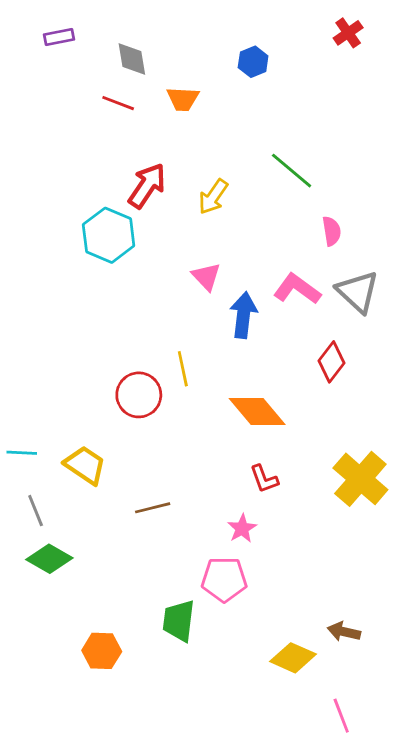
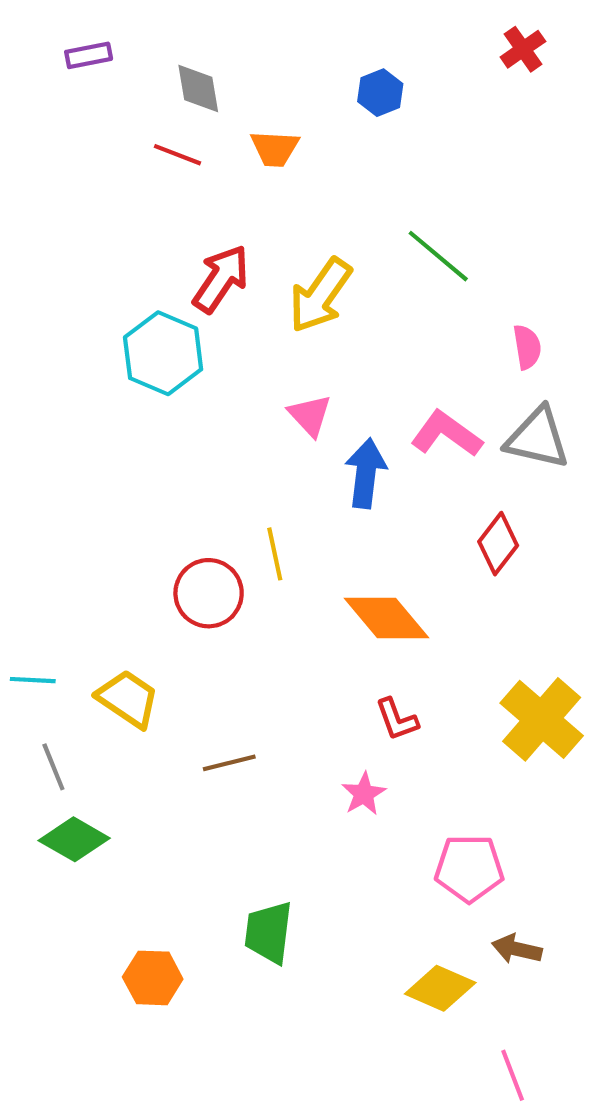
yellow arrow: (213, 197) -> (320, 295), size x1.4
pink semicircle: (332, 231) -> (527, 347), moved
gray triangle: (358, 292) -> (537, 438), turned -30
pink pentagon: (224, 579) -> (469, 868), moved

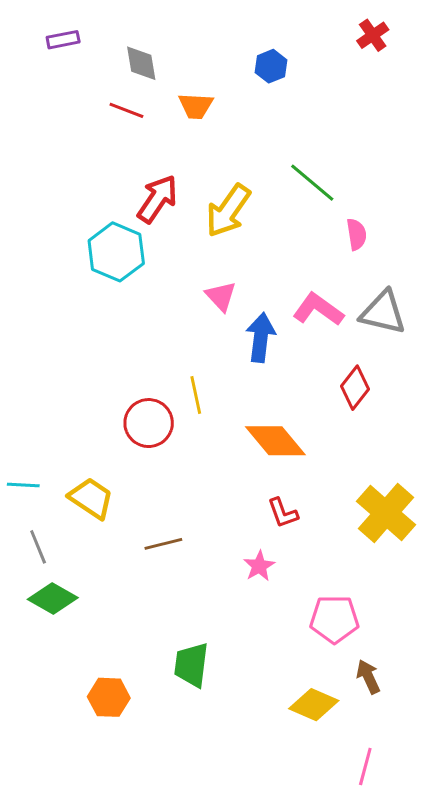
pink semicircle: (527, 347) -> (357, 234), moved
brown arrow: (517, 949) -> (368, 677), turned 52
pink line: (513, 1075) -> (365, 767), turned 36

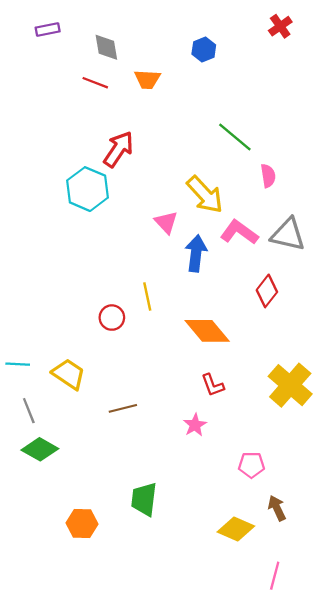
yellow arrow: (228, 211) -> (205, 195), moved, turned -78
red circle: (149, 423) -> (112, 318), size x0.7
pink pentagon: (334, 619) -> (251, 465), size x0.7

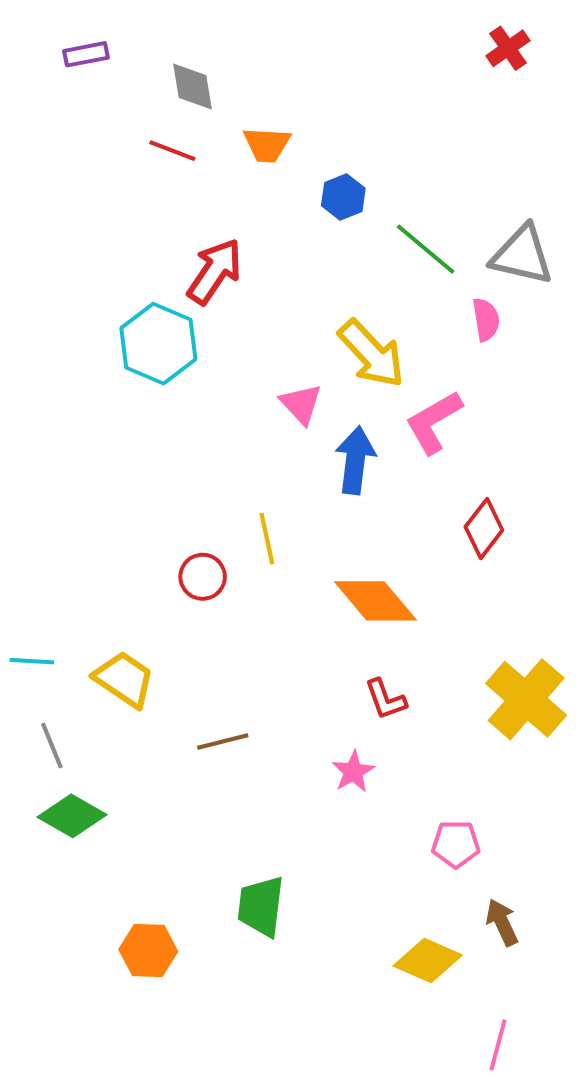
blue hexagon: (204, 49) -> (343, 197), moved
pink L-shape: (239, 232) -> (434, 422), turned -66
gray triangle: (288, 234) -> (522, 255), moved

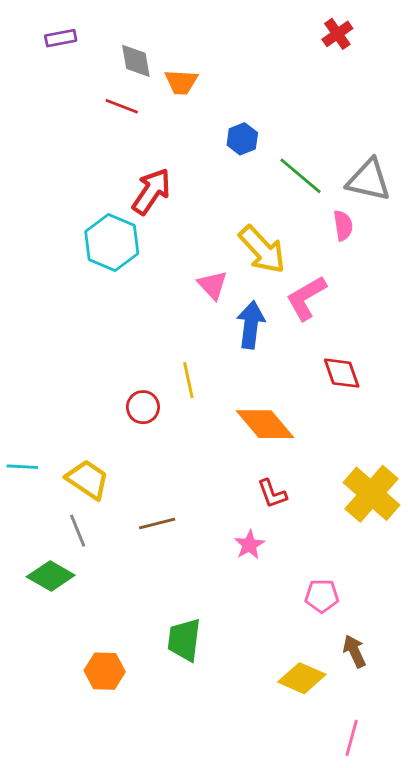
red cross: (508, 48) -> (337, 34), moved
orange trapezoid: (267, 145) -> (181, 82), moved
red diamond: (484, 529) -> (342, 373), turned -57
gray line: (52, 746) -> (78, 531), moved

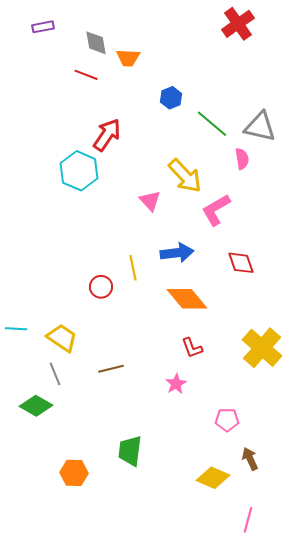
red cross: (337, 34) -> (238, 24), size x1.5
blue arrow: (251, 325) -> (177, 253), moved, turned 76

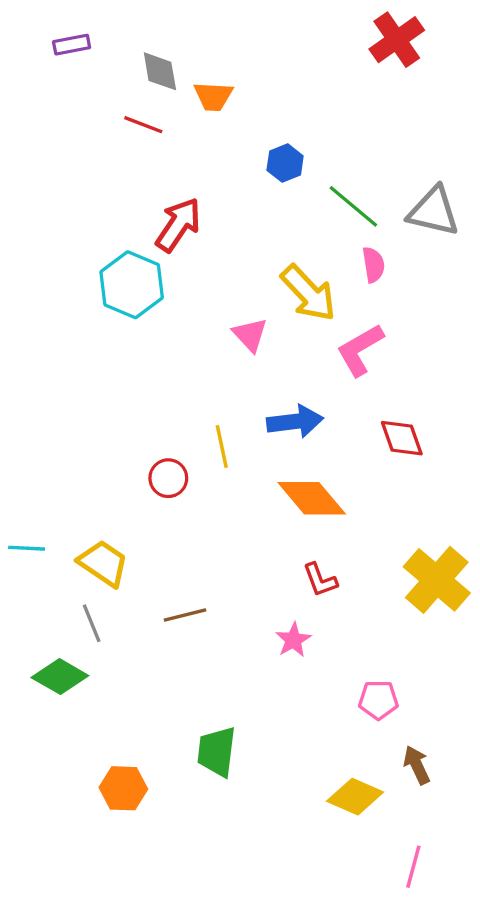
pink semicircle: (242, 159) -> (373, 265), moved

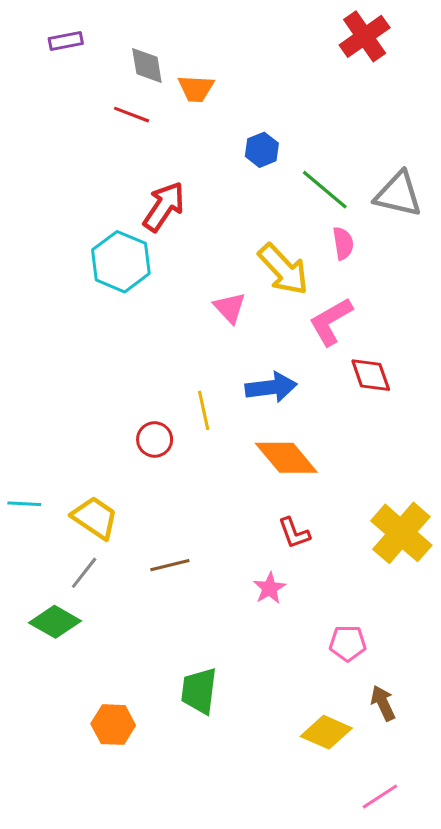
red diamond: (402, 438) -> (371, 375), moved
gray line: (92, 623) -> (84, 573), turned 60
pink line: (413, 867) -> (380, 797), turned 42

